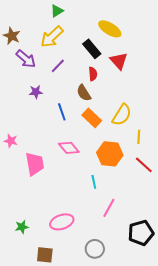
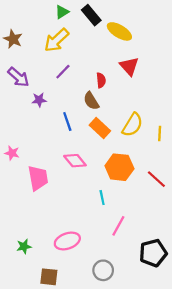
black rectangle: (92, 49) -> (91, 15), moved
purple arrow: (26, 59) -> (18, 77), moved
yellow line: (139, 137) -> (160, 134), moved

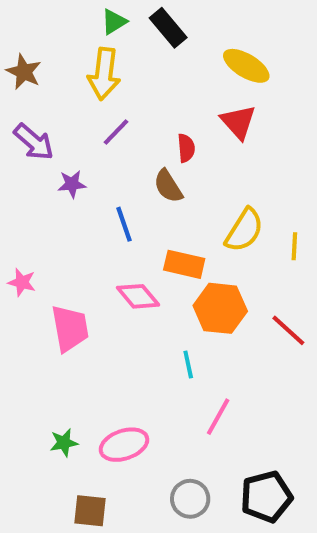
yellow ellipse: (119, 31) -> (246, 66), moved
yellow arrow: (56, 40) -> (104, 74), turned -40
orange rectangle: (100, 128) -> (184, 264), moved, turned -30
green star: (24, 246) -> (64, 443), moved
black pentagon: (153, 253) -> (266, 497), moved

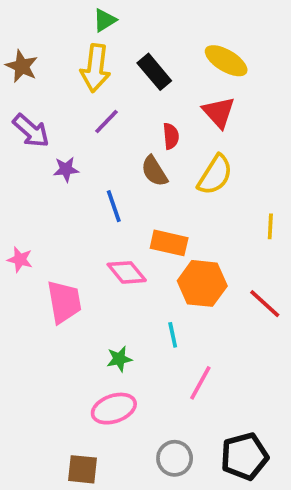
black rectangle: (168, 28) -> (154, 72), moved
yellow semicircle: (244, 230) -> (215, 175), moved
green star: (64, 443) -> (119, 359), moved

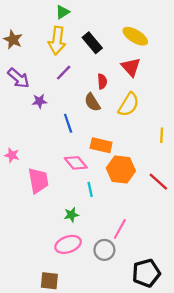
cyan line: (173, 335) -> (90, 189), moved
gray circle: (175, 458) -> (104, 250), moved

